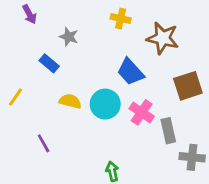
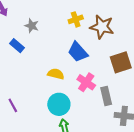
yellow cross: (121, 19) -> (76, 19), moved, turned -32
yellow semicircle: (70, 101) -> (56, 74), moved
cyan circle: (105, 104) -> (59, 104), moved

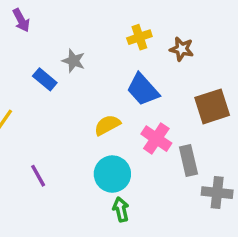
gray star: (32, 26) -> (74, 61), moved
brown star: (102, 27) -> (182, 49), size x0.6
yellow semicircle: (56, 74) -> (107, 125), turned -42

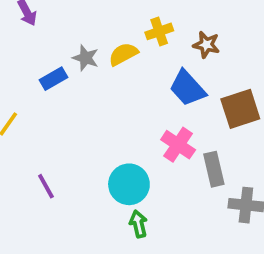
blue rectangle: (45, 79) -> (54, 79), turned -70
blue trapezoid: (143, 90) -> (187, 88), moved
yellow semicircle: (107, 125) -> (123, 54), moved

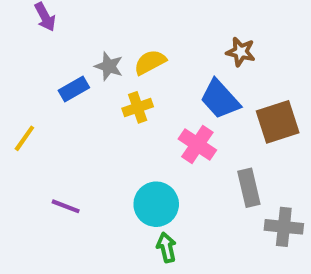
yellow cross: (159, 31) -> (138, 107), moved
pink cross: (178, 145) -> (197, 145), moved
purple line: (46, 186) -> (66, 206), turned -40

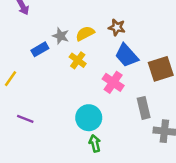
brown star: (241, 52) -> (117, 27), moved
yellow cross: (138, 107) -> (78, 60), turned -35
purple line: (66, 206) -> (25, 119), moved

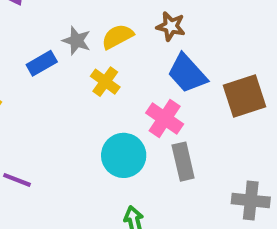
gray rectangle: (144, 108) -> (183, 162), moved
cyan circle: (89, 118) -> (124, 155), moved

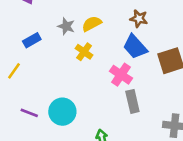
brown star: (171, 26) -> (139, 19), moved
blue rectangle: (42, 63) -> (32, 40), moved
cyan circle: (124, 155) -> (62, 112), moved

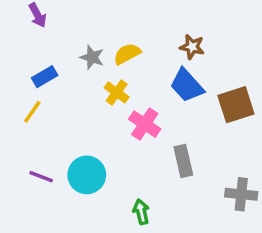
yellow line: (14, 71) -> (32, 112), moved
pink cross: (121, 75) -> (145, 124), moved

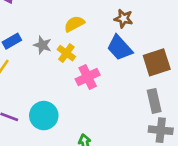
gray star: (92, 57) -> (42, 45), moved
pink cross: (145, 124) -> (88, 77), turned 30
gray rectangle: (183, 161) -> (154, 101), moved

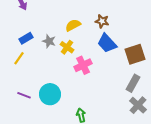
brown star: (123, 19) -> (102, 21), moved
gray rectangle: (154, 101) -> (133, 83), turned 42
gray cross: (161, 130) -> (138, 105), turned 36

